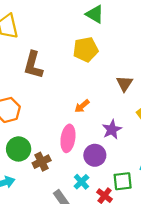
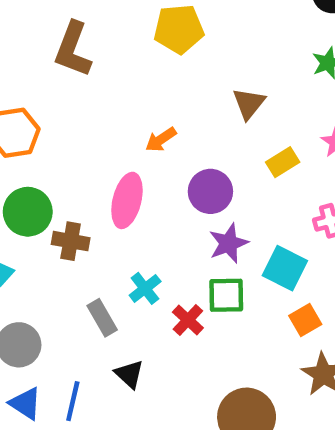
purple star: (112, 130) -> (228, 243), moved
purple circle: (95, 155) -> (210, 191), moved
brown cross: (42, 162) -> (71, 241), turned 30

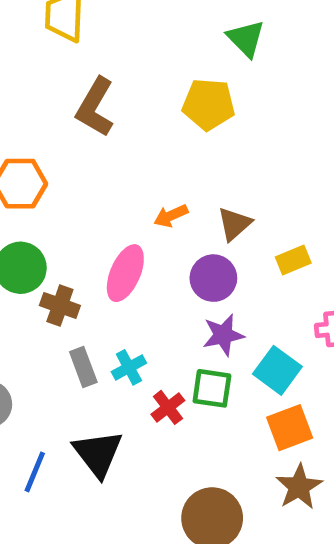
brown triangle: (249, 103) -> (234, 224), moved
gray rectangle: (102, 318) -> (83, 367), moved
orange square: (305, 320) -> (290, 428), size x1.4
black triangle: (129, 374) -> (98, 454), size x1.6

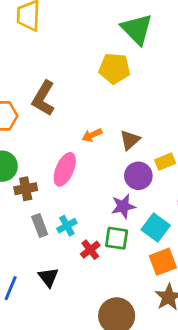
green triangle: (246, 38) -> (137, 29), size x1.4
brown L-shape: (95, 107) -> (43, 98), moved
purple circle: (213, 278) -> (138, 176), moved
brown cross: (60, 306) -> (26, 189), turned -30
black triangle: (98, 454) -> (48, 277), size x0.7

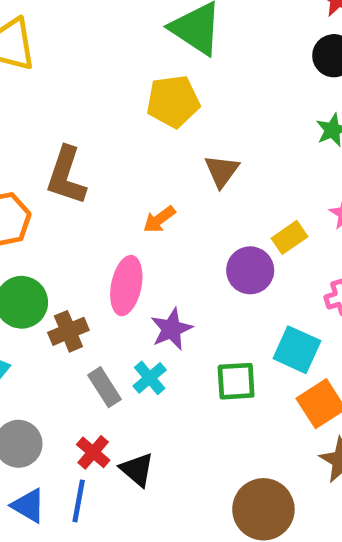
brown triangle: (130, 140) -> (222, 171), moved
purple star: (123, 206) -> (171, 329), moved
red cross: (90, 250) -> (93, 452), moved

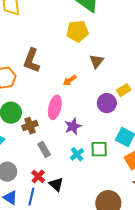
cyan cross: (150, 378) -> (77, 154), moved

